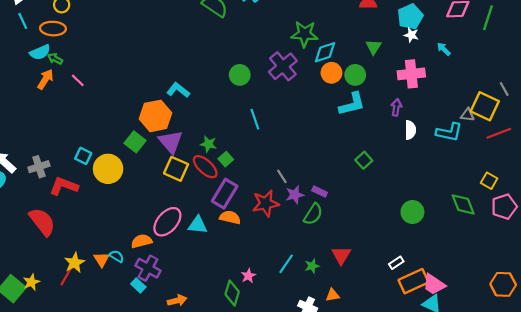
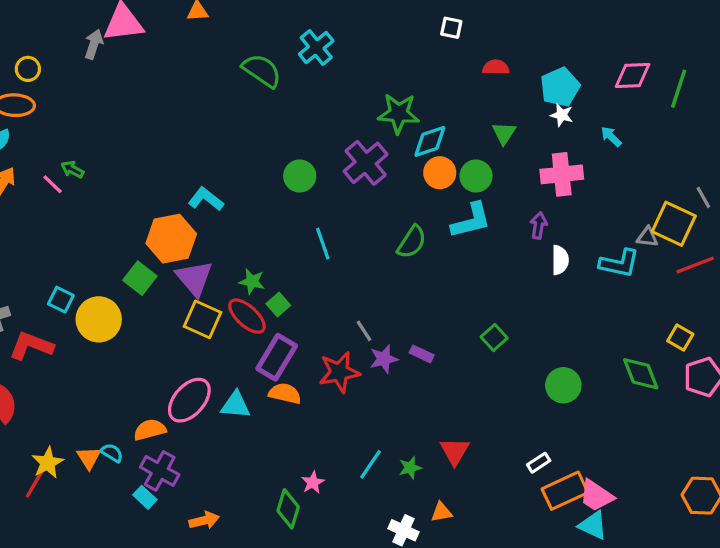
green arrow: (55, 59) -> (72, 169), moved
green square: (364, 160) -> (494, 337), moved
green semicircle: (313, 214) -> (412, 242), moved

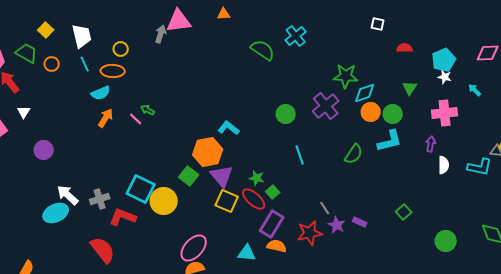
cyan square: (61, 300) -> (141, 189), size x1.8
purple star: (384, 359) -> (337, 225), turned -30
pink ellipse: (189, 400) -> (194, 248), moved

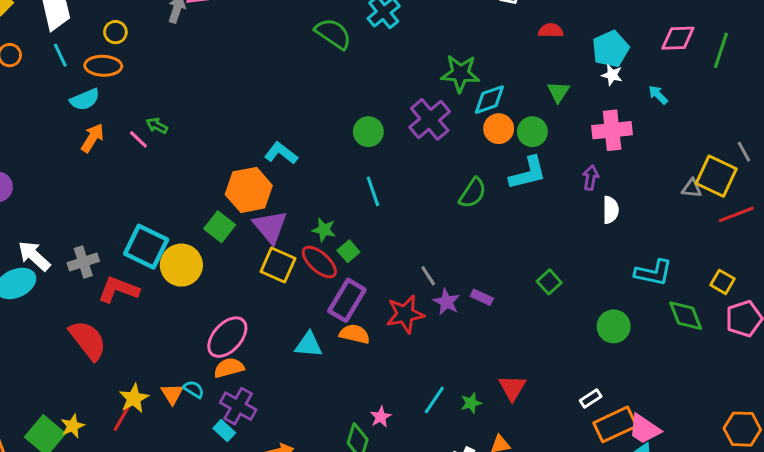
cyan line: (300, 155) -> (373, 191), moved
cyan L-shape: (480, 167) -> (653, 273), moved

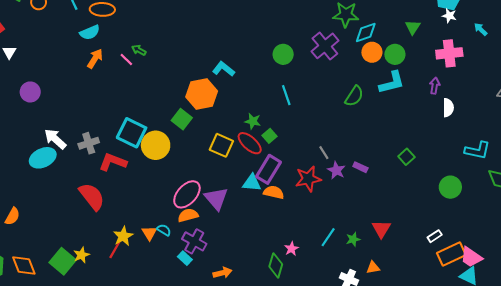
purple triangle: (270, 227) -> (216, 199), moved
cyan triangle: (309, 345) -> (252, 183), moved

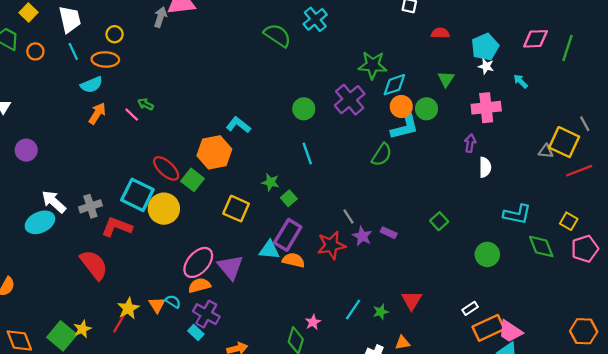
cyan L-shape: (392, 83) -> (405, 127), moved
red ellipse: (250, 143) -> (166, 168), moved

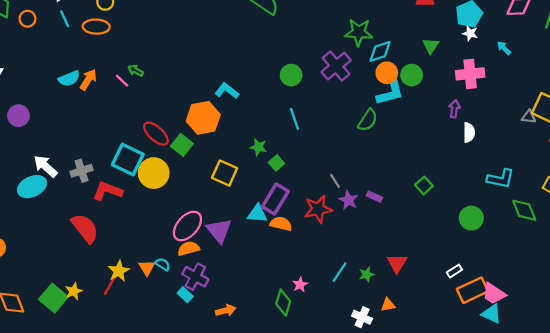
cyan semicircle: (92, 85) -> (69, 78), moved

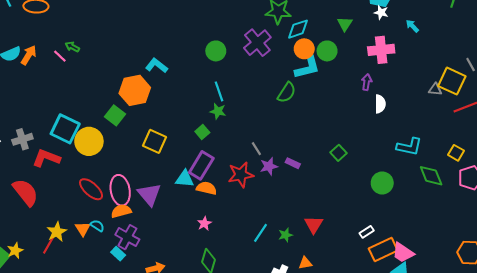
red ellipse: (156, 134) -> (91, 189), moved
green star: (258, 147) -> (218, 111), moved
purple star: (349, 200) -> (269, 166), turned 30
pink ellipse: (187, 226) -> (120, 190), turned -52
pink star: (300, 285) -> (204, 224), moved

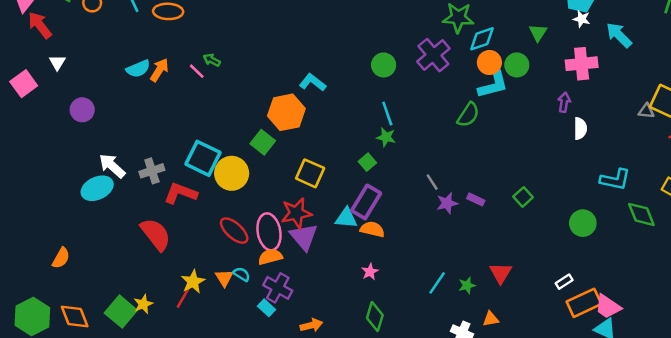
cyan arrow: (412, 26) -> (619, 35), size x1.6
green square: (339, 153) -> (523, 197), moved
red star: (241, 175) -> (296, 213), moved

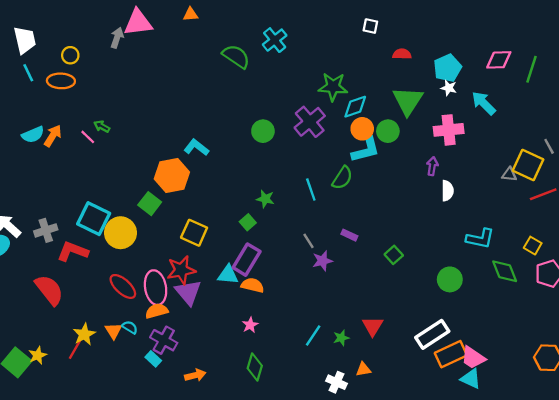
green triangle: (538, 33) -> (408, 101), size x1.8
cyan line: (387, 114) -> (311, 190), moved
purple rectangle: (476, 199) -> (349, 235), moved
white rectangle: (564, 282) -> (432, 334), size x2.0

